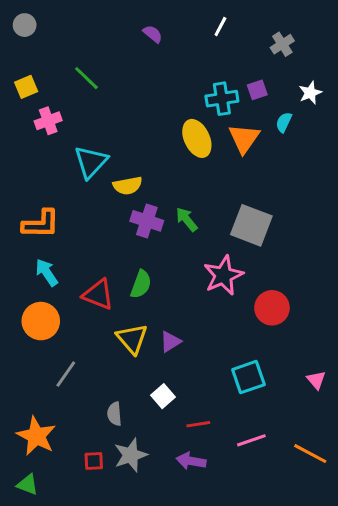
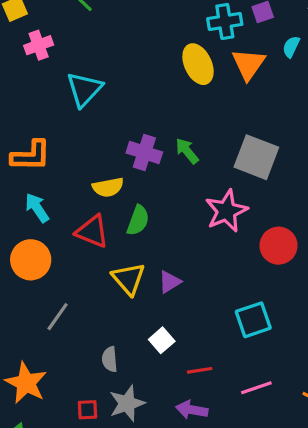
yellow semicircle: (128, 186) -> (108, 187), moved

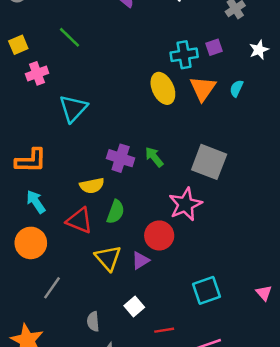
cyan semicircle: (291, 47) -> (236, 88), moved
red circle: (278, 246) -> (159, 235), moved

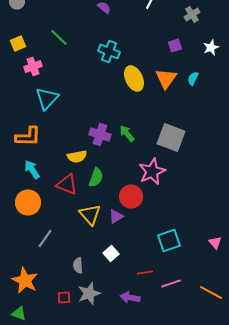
cyan cross: (184, 55) -> (109, 52), moved, turned 30
cyan triangle: (73, 108) -> (47, 98), moved
red line: (164, 330) -> (145, 272), moved

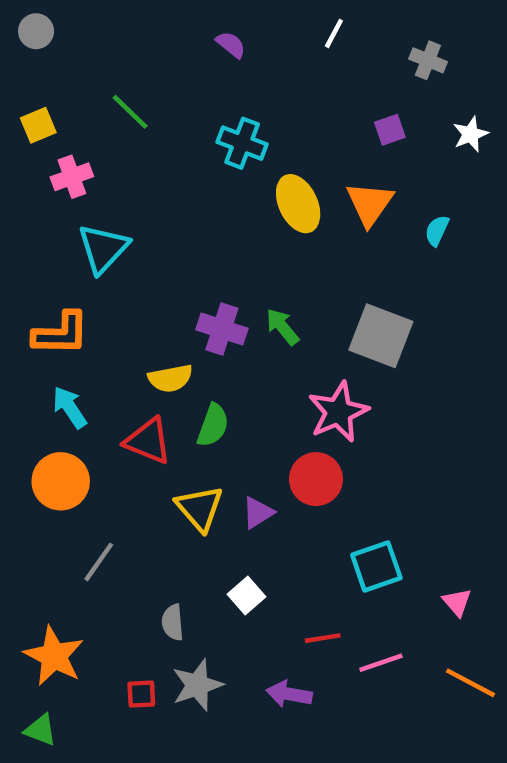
gray cross: (192, 14) -> (428, 60), turned -35
cyan semicircle: (193, 78) -> (437, 230), moved
red circle: (131, 196) -> (316, 479), moved
pink triangle: (215, 242) -> (457, 602), moved

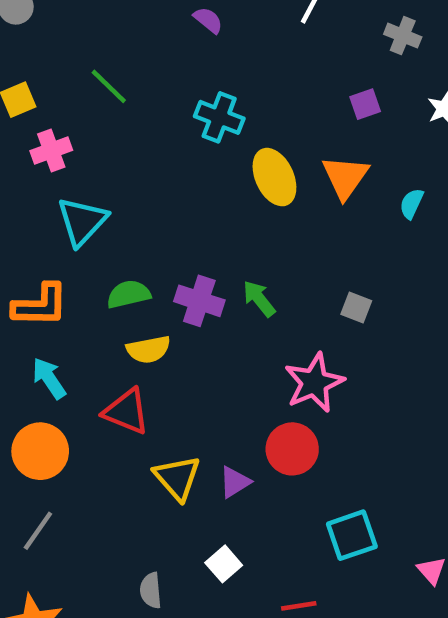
gray square: (381, 336) -> (356, 307), size x0.5
green semicircle: (213, 425) -> (129, 294), moved, turned -123
gray line: (99, 562) -> (38, 531), moved

